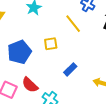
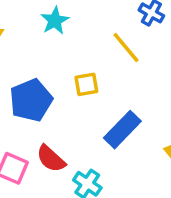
blue rectangle: (70, 69) -> (122, 130), size x1.5

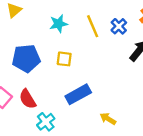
cyan star: (55, 21) -> (59, 24), moved
yellow line: (126, 48) -> (93, 26), moved

